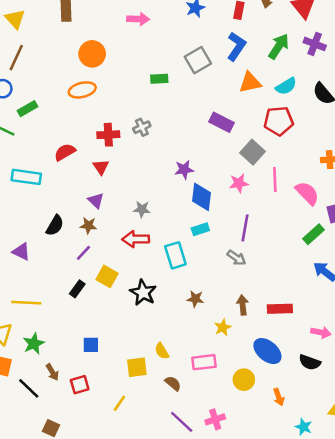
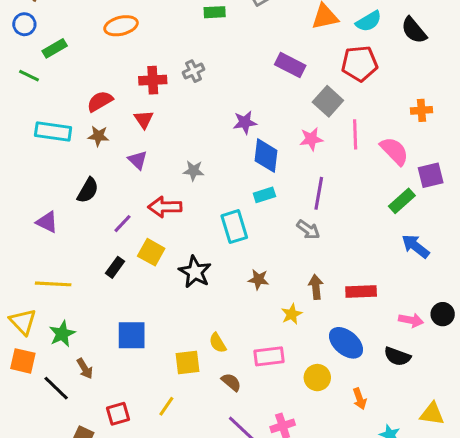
brown star: (88, 225) -> (98, 136), moved
red arrow: (136, 239) -> (165, 207), moved
blue square: (91, 345) -> (132, 335), size x1.5
red square: (80, 385) -> (118, 414), moved

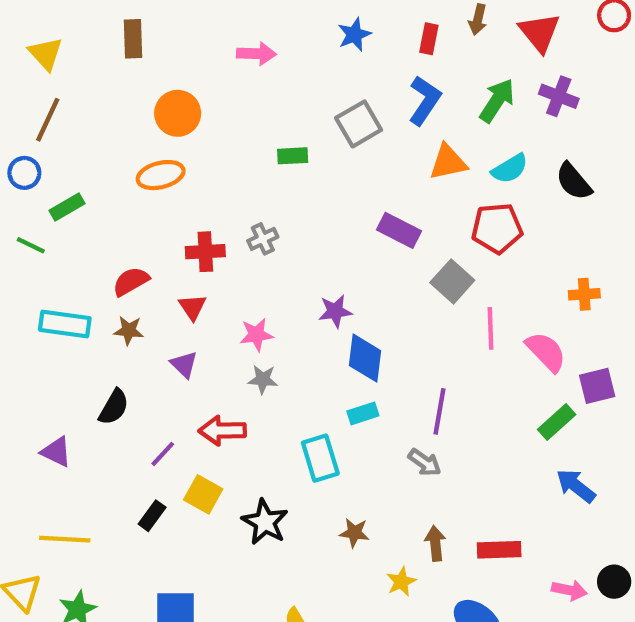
pink star: (311, 139) -> (256, 335), moved

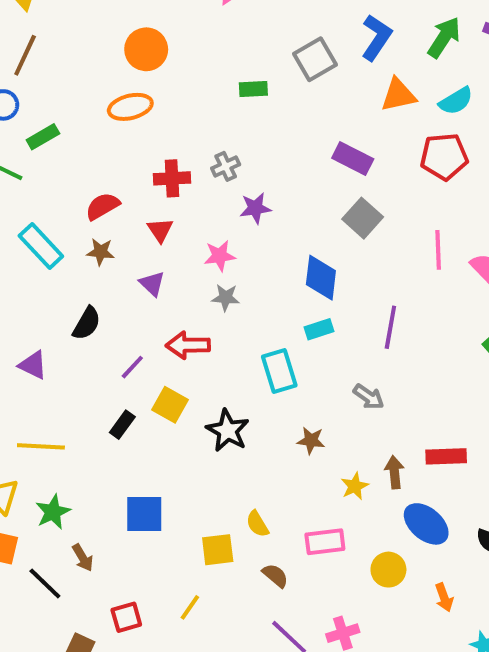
gray square: (452, 281) -> (363, 218), moved
purple star: (335, 311) -> (255, 208), moved
cyan rectangle: (65, 324) -> (41, 246), turned 39
gray arrow: (425, 462) -> (369, 397), moved
brown arrow: (435, 543) -> (394, 472), moved

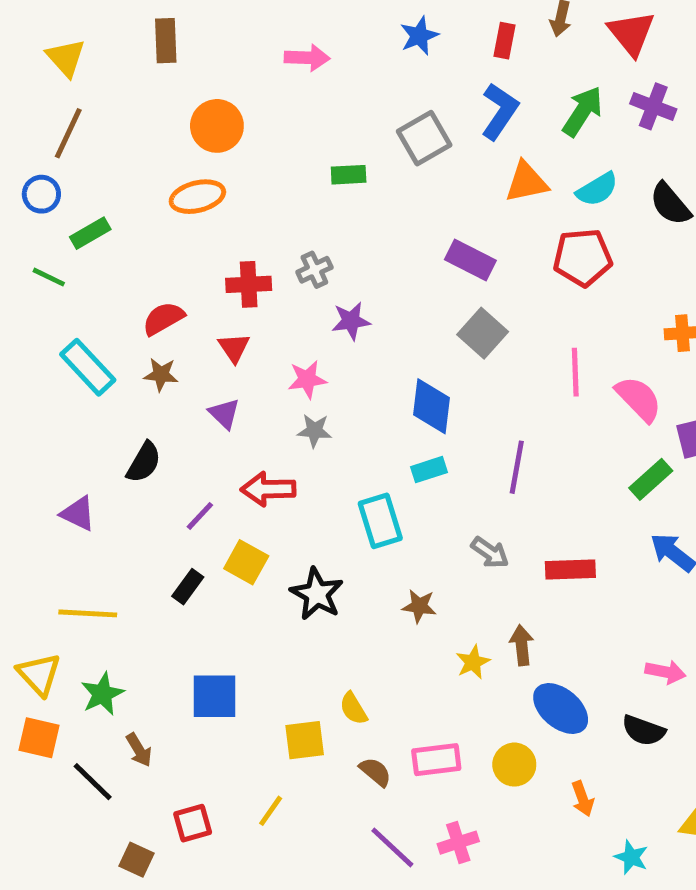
red rectangle: (446, 456) -> (570, 570), moved
pink rectangle: (325, 542) -> (436, 760), moved

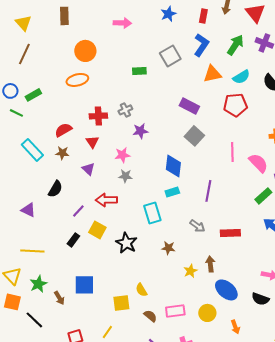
blue circle: (41, 194) -> (10, 91), moved
brown arrow: (139, 750) -> (59, 298), moved

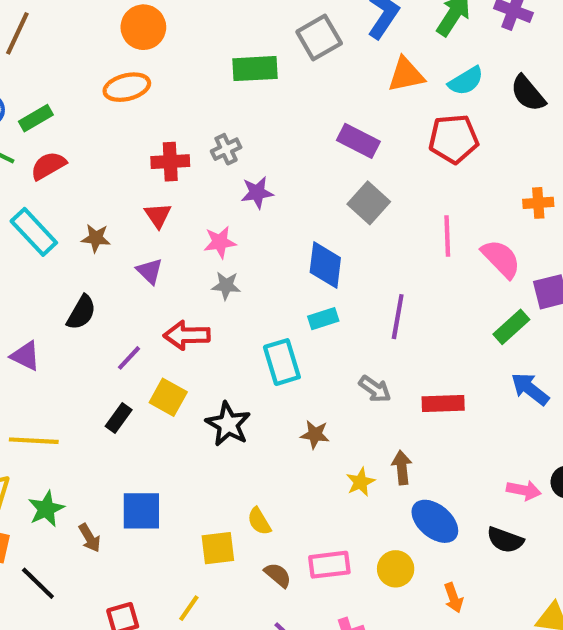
green rectangle: (139, 71) -> (255, 69), size x1.5
red semicircle: (63, 130) -> (48, 166), moved

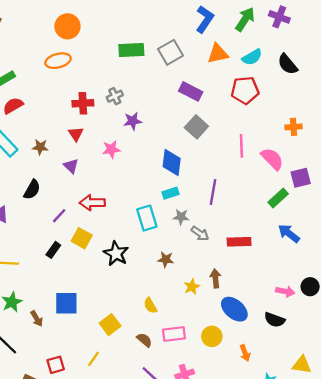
gray square: (319, 38) -> (170, 52), moved
gray star: (226, 286) -> (181, 217), moved
yellow semicircle: (259, 521) -> (150, 306), moved
yellow square: (218, 548) -> (110, 325), turned -30

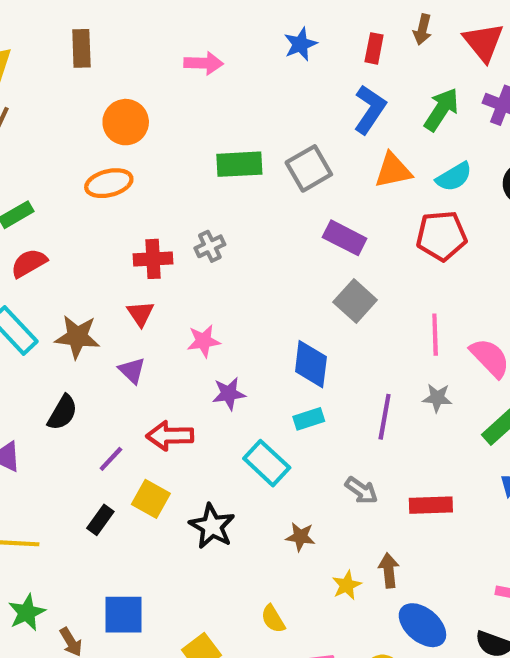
purple star: (133, 121) -> (229, 394), moved
brown star: (40, 147) -> (77, 337), size x1.5
gray star: (181, 217) -> (437, 398), moved
cyan rectangle: (147, 218) -> (267, 463), turned -30

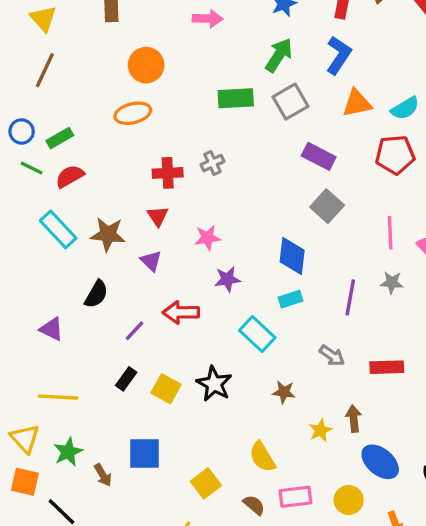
green arrow: (441, 109) -> (279, 55), moved
yellow square: (151, 499) -> (166, 389), moved
yellow semicircle: (273, 619) -> (262, 457), size x1.4

